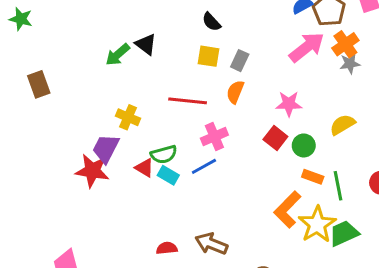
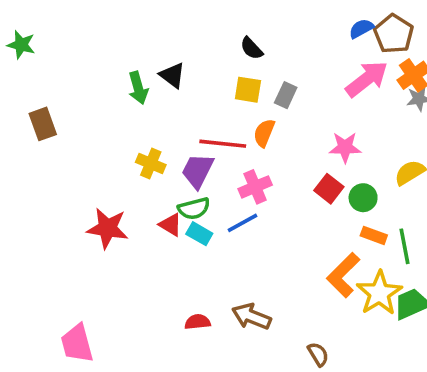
green arrow: (118, 55) -> (138, 88), turned -65
orange semicircle: (235, 92) -> (264, 133), moved
purple trapezoid: (106, 148) -> (198, 171), moved

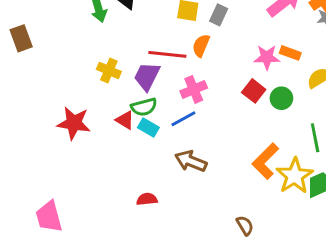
orange rectangle: (374, 235) -> (290, 53), moved
brown arrow: (252, 316) -> (191, 161), moved

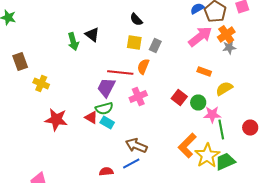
pink star: (267, 57) -> (212, 114), moved
yellow cross: (109, 70) -> (41, 84), moved
blue line: (183, 119) -> (131, 164), moved

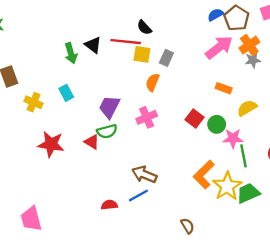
red line: (120, 72) -> (126, 42), moved
cyan rectangle: (107, 122) -> (66, 93), moved, turned 32

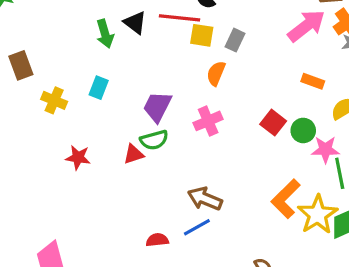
cyan rectangle: (66, 93) -> (99, 88), turned 49
red triangle: (92, 142) -> (133, 154), turned -49
red star: (51, 144) -> (78, 157), size x0.7

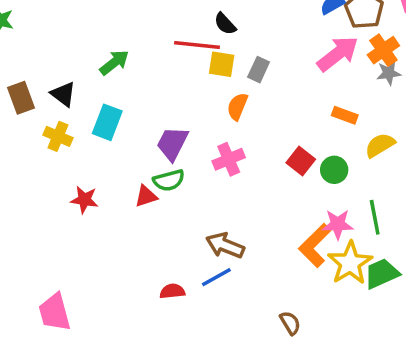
black triangle: (135, 23) -> (63, 94), moved
green arrow: (105, 34) -> (114, 62), turned -112
cyan rectangle: (99, 88) -> (107, 122), size x1.4
pink star: (325, 150) -> (338, 224), moved

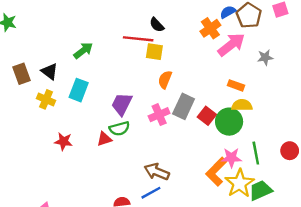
orange cross: (383, 50) -> (210, 28), moved
gray rectangle: (259, 70) -> (184, 106), moved, size x1.5
yellow semicircle: (380, 145) -> (242, 105), moved, turned 30
green circle: (334, 170) -> (229, 122), size x1.5

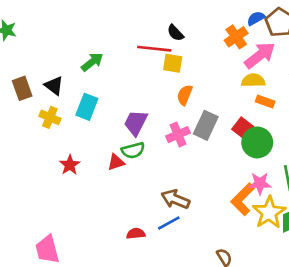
yellow semicircle: (242, 105) -> (253, 80), moved
red square: (207, 116) -> (243, 128), moved
red star: (63, 141) -> (70, 165), turned 30

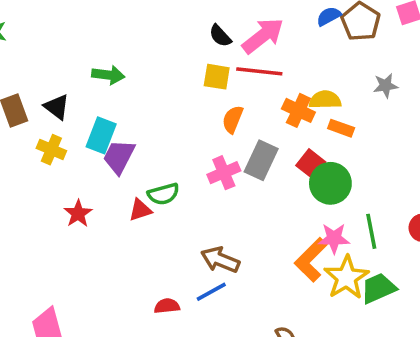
orange cross: (236, 37) -> (298, 110), moved, turned -30
red line: (154, 49) -> (259, 71), moved
pink arrow: (260, 55) -> (263, 36), moved
green arrow: (92, 62) -> (108, 75), turned 45
purple trapezoid: (136, 123) -> (119, 157), moved

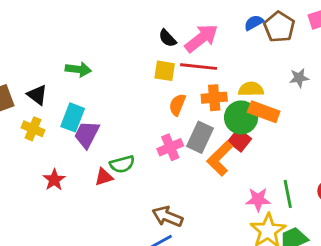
orange cross: (298, 110) -> (214, 98), moved, turned -30
orange rectangle: (341, 128) -> (264, 112), size x1.5
green circle: (330, 183) -> (241, 117), moved
orange L-shape: (311, 260) -> (220, 159), moved

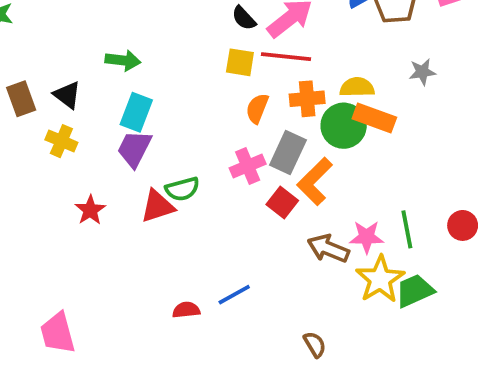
cyan rectangle: (73, 117) -> (136, 112), moved
red square: (240, 140) -> (282, 202), moved
red triangle: (104, 177) -> (157, 206), size x1.4
brown arrow: (167, 217) -> (328, 248), moved

